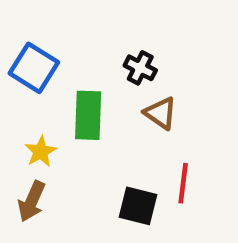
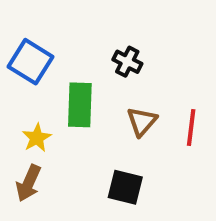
brown triangle: (161, 113) -> (142, 121), moved, turned 36
red line: (183, 183) -> (191, 128), moved

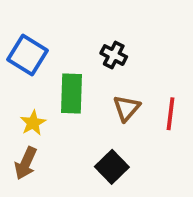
black square: (125, 187) -> (112, 167), turned 32

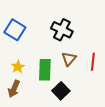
black cross: (114, 55) -> (62, 30), size x1.5
green rectangle: (72, 94) -> (45, 70), moved

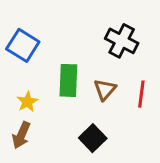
black cross: (62, 30) -> (122, 41), moved
green rectangle: (45, 70) -> (68, 80), moved

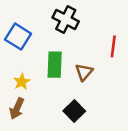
black cross: (122, 41) -> (66, 19), moved
red line: (141, 94) -> (113, 46), moved

